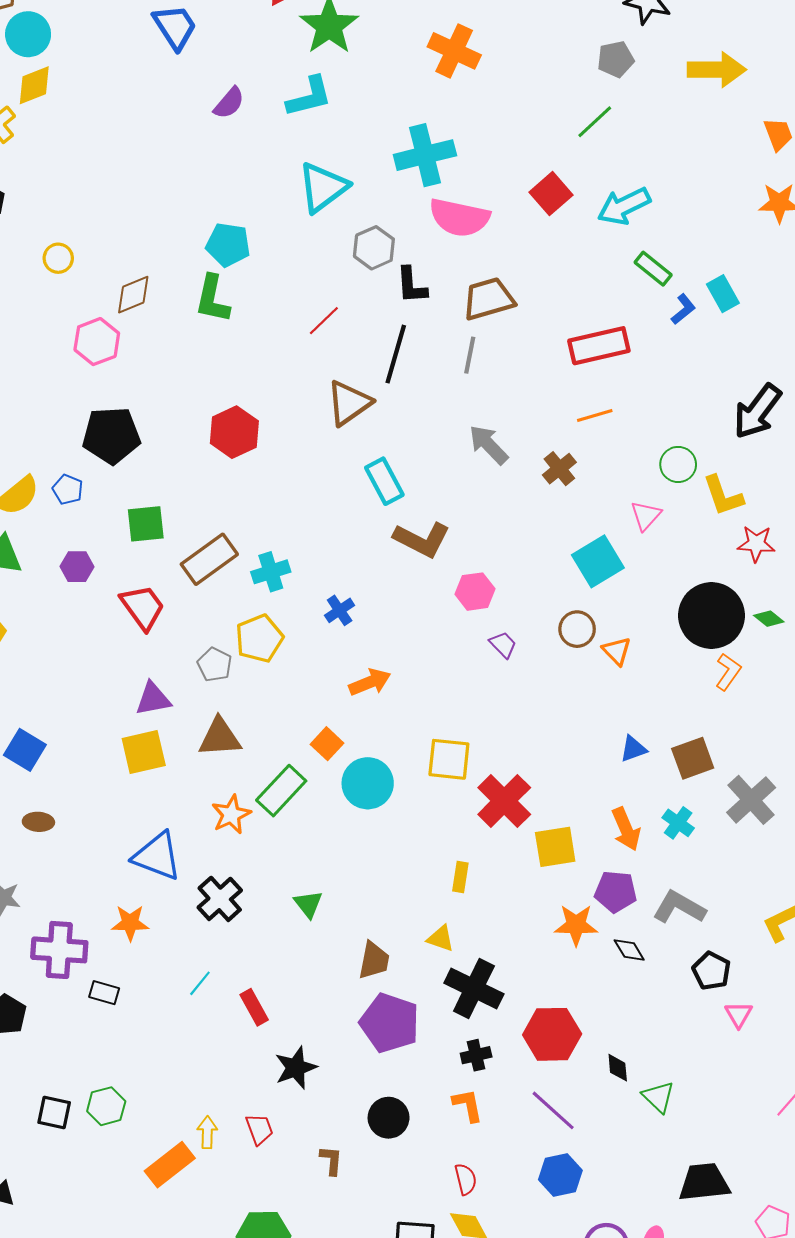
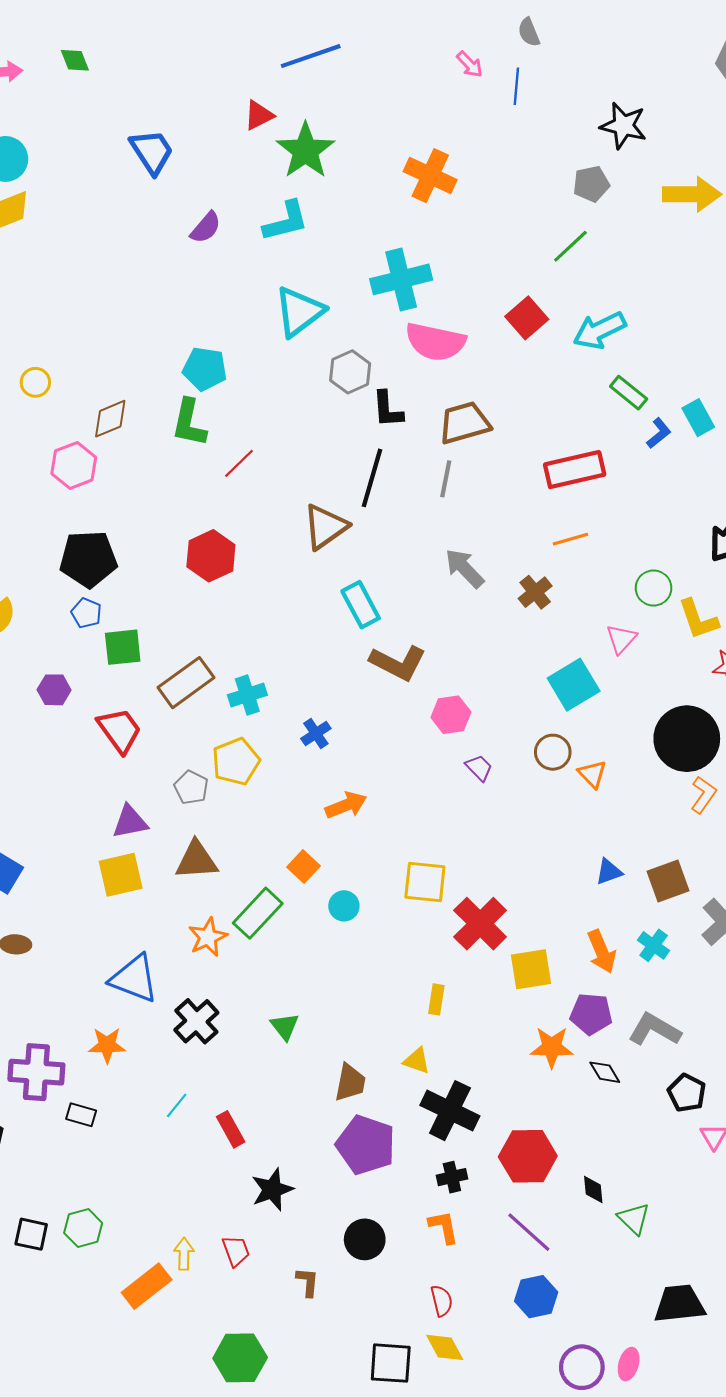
red line: (324, 321) -> (239, 463), moved
blue pentagon: (68, 489) -> (86, 613), moved
cyan circle: (368, 783) -> (344, 906), size x0.6

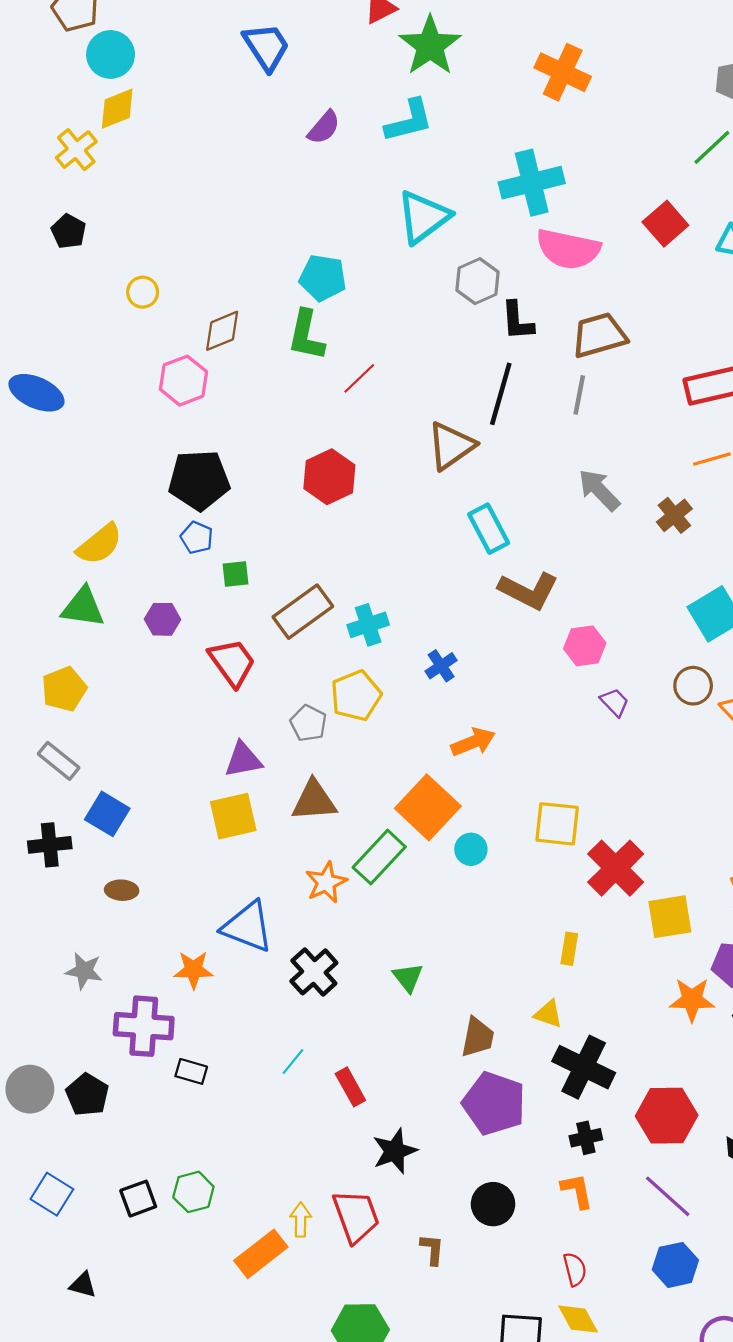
green square: (123, 647) -> (235, 574), size x0.7
orange square: (303, 866) -> (428, 807), size x1.8
orange star: (107, 1045) -> (193, 970), moved
black square: (31, 1234) -> (138, 1199), turned -32
red trapezoid: (236, 1251) -> (356, 1216), size x1.6

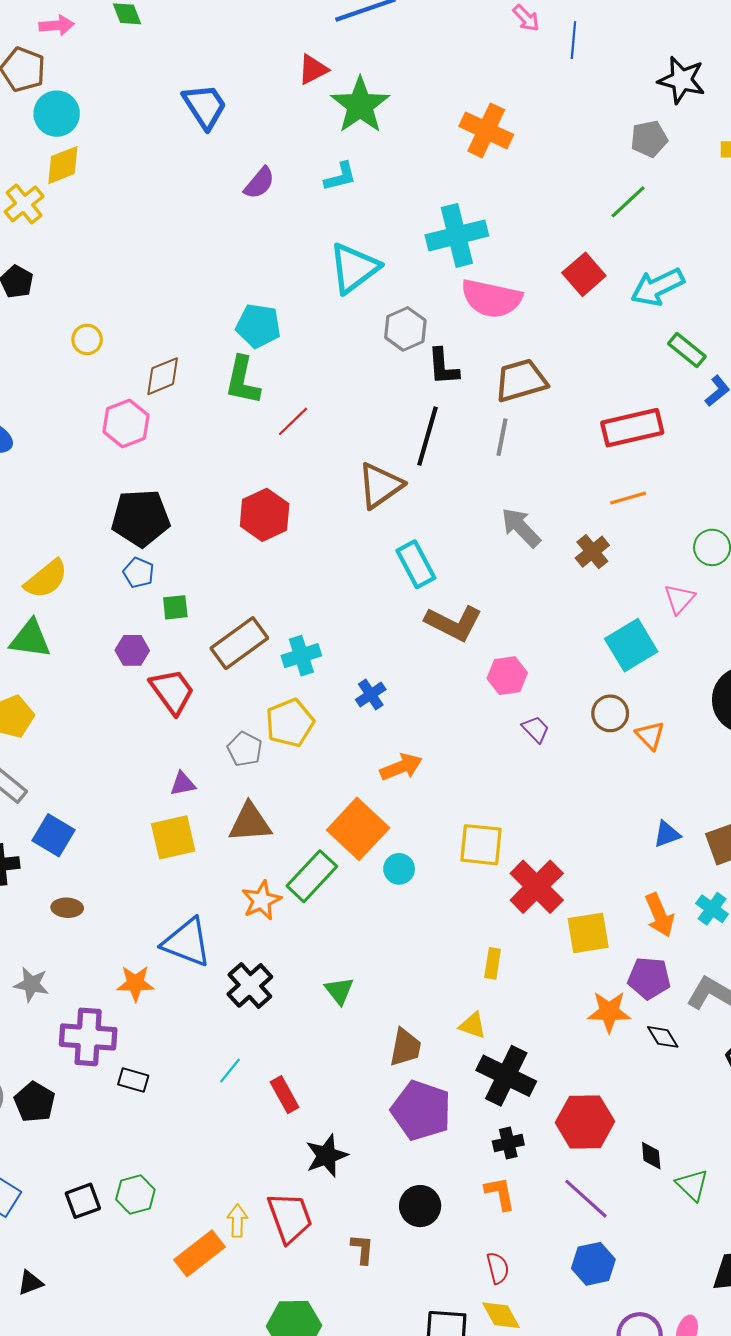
cyan L-shape: (409, 121) -> (340, 177), size x0.7
purple hexagon: (162, 619) -> (132, 650), moved
purple triangle: (243, 760) -> (183, 784), size x0.7
black triangle: (83, 1285) -> (30, 1283), turned -36

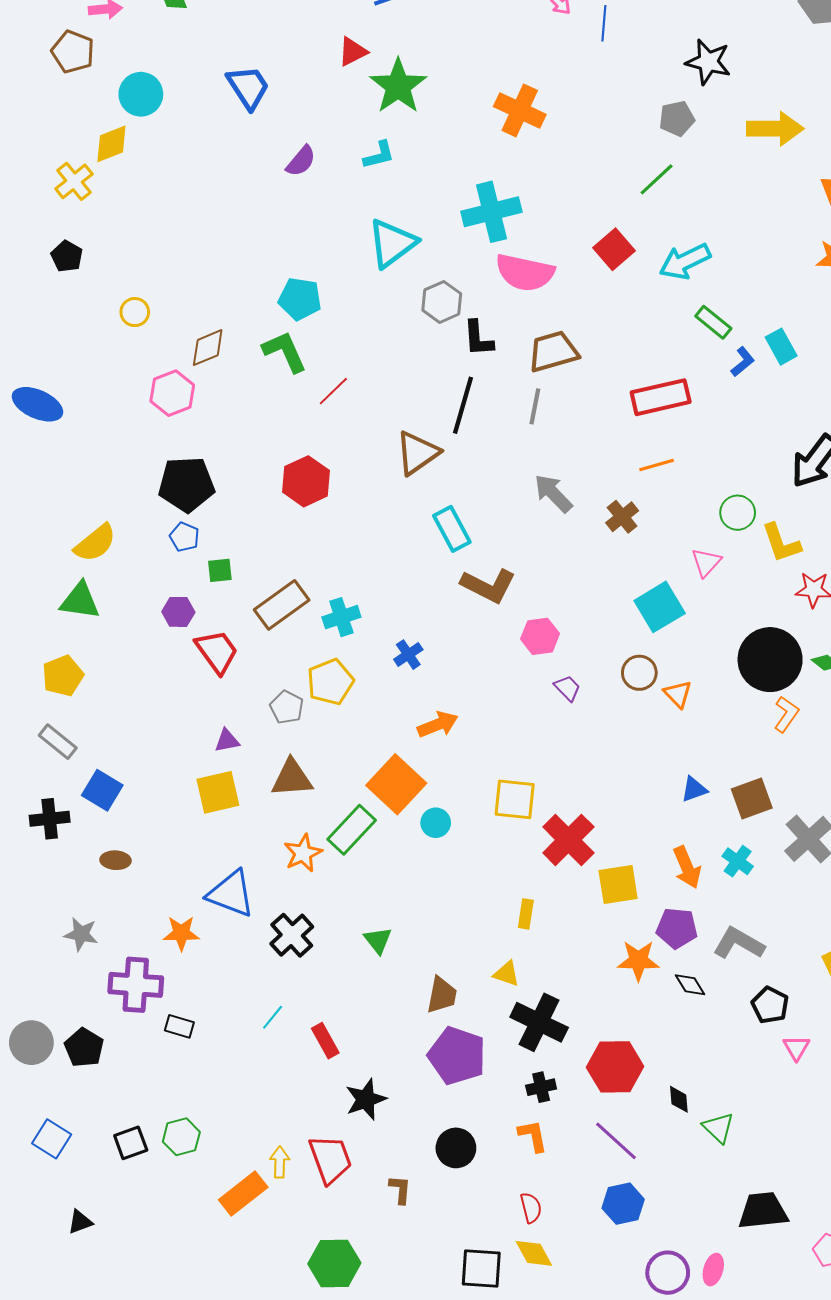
cyan circle: (57, 114) -> (141, 94), moved
green L-shape: (243, 380) -> (285, 352), turned 144

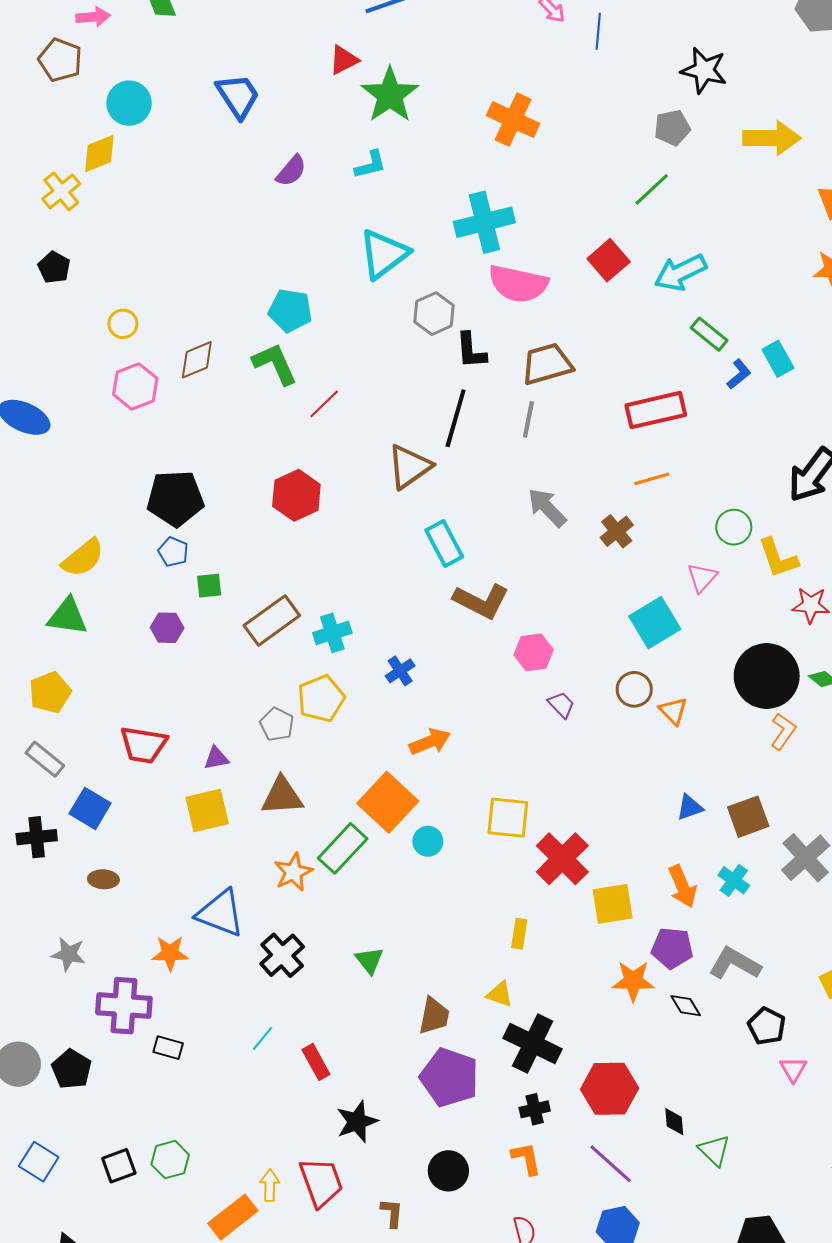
pink hexagon: (172, 393) -> (135, 386), moved
red trapezoid: (217, 651) -> (143, 745), moved, turned 135

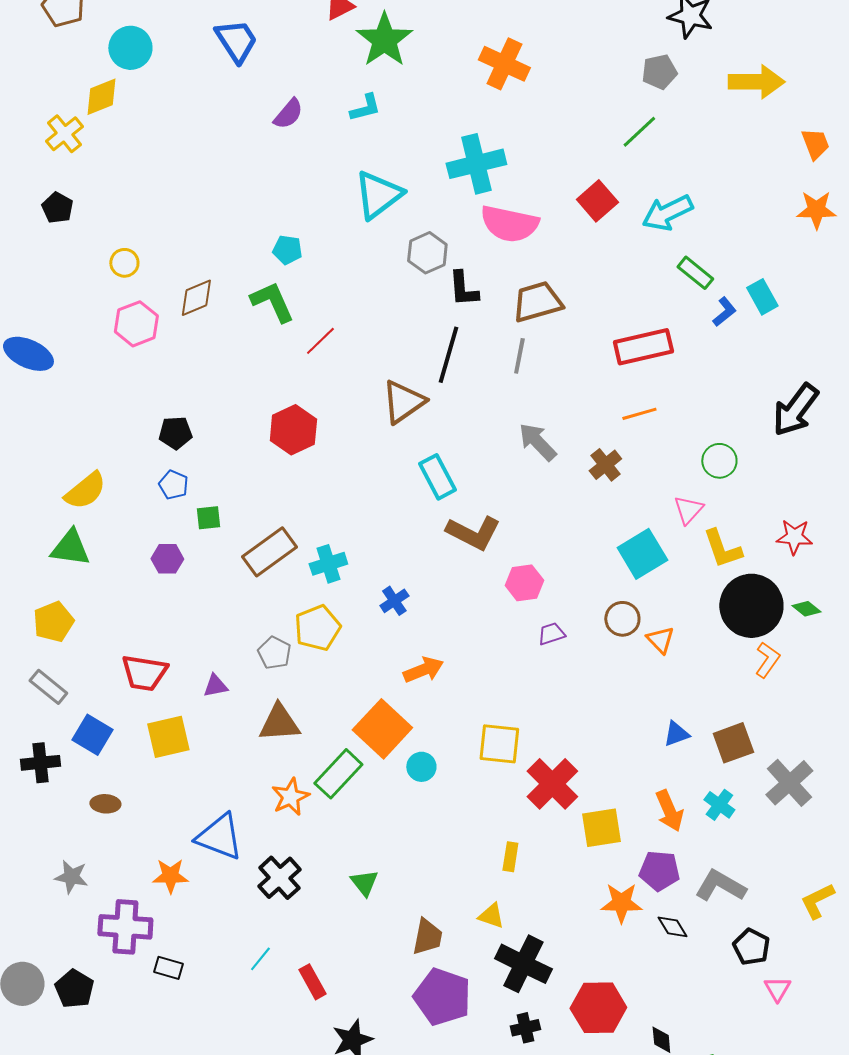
cyan pentagon: (290, 310) -> (287, 250), size x0.7
black pentagon: (175, 498) -> (175, 433), size x0.6
yellow L-shape: (778, 558) -> (722, 549), moved
purple trapezoid: (561, 705) -> (551, 634), turned -64
yellow square: (207, 810) -> (168, 737), moved

